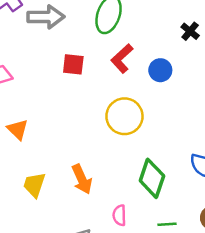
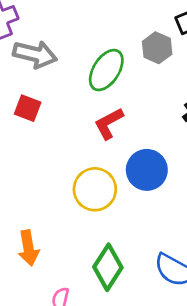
red square: (73, 64) -> (28, 108), moved
blue circle: (160, 70) -> (147, 170), moved, size x1.5

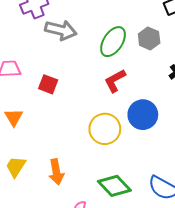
gray hexagon: (157, 48) -> (149, 38), moved
red square: (28, 108) -> (48, 84), moved
green diamond: (108, 267) -> (114, 186), turned -76

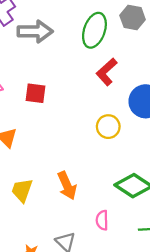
yellow circle: (105, 129) -> (108, 127), size x0.7

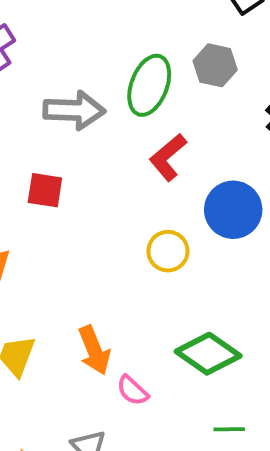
gray arrow: (35, 31) -> (74, 110), moved
pink semicircle: (102, 220) -> (132, 390), moved, turned -48

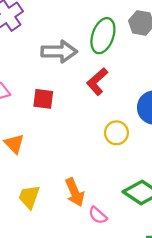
red L-shape: (168, 157) -> (97, 82), moved

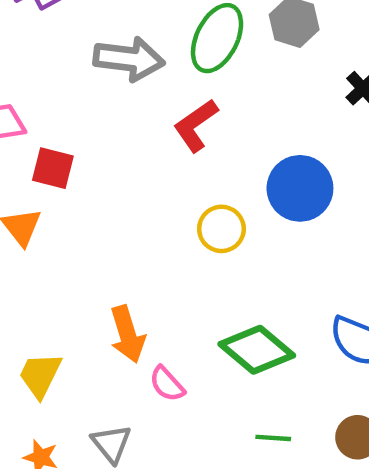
red square: (43, 99) -> (53, 168), moved
yellow trapezoid: (29, 197) -> (40, 375), moved

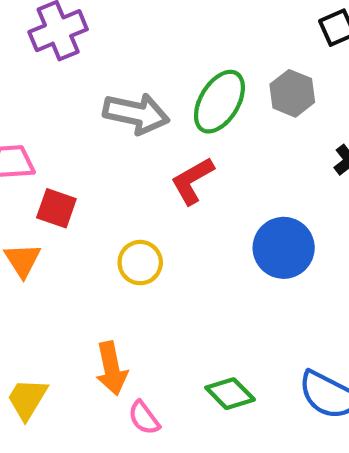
yellow circle: (221, 229) -> (140, 263), moved
green diamond: (257, 350) -> (230, 394), size x0.7

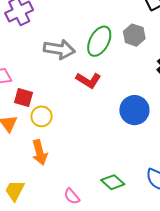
red L-shape: (192, 181) -> (88, 80), turned -115
yellow circle: (140, 263) -> (42, 116), moved
orange arrow: (112, 368) -> (40, 152), moved

